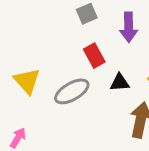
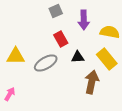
yellow triangle: (27, 81) -> (16, 56), turned -48

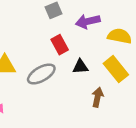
purple arrow: (84, 20) -> (88, 21), turned 78
brown arrow: (92, 82) -> (98, 97), size x0.7

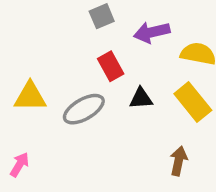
brown arrow: (98, 97) -> (179, 161), moved

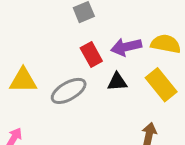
purple arrow: (152, 32) -> (126, 47), moved

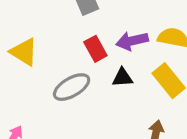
yellow triangle: (23, 80) -> (24, 52), moved, turned 32

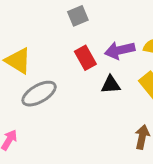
gray ellipse: (72, 87) -> (39, 94), moved

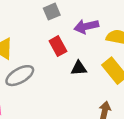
purple arrow: (120, 50) -> (86, 26), moved

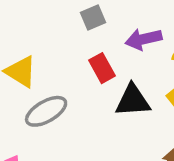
black triangle: (79, 68) -> (133, 101), size x1.5

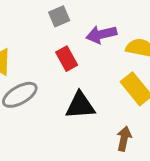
black triangle: (133, 101) -> (80, 105), moved

